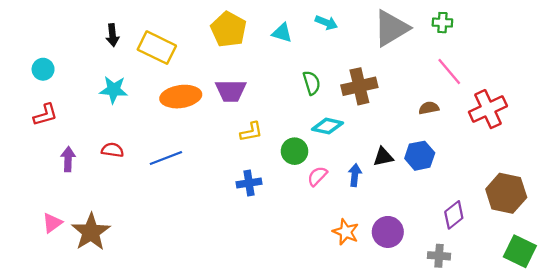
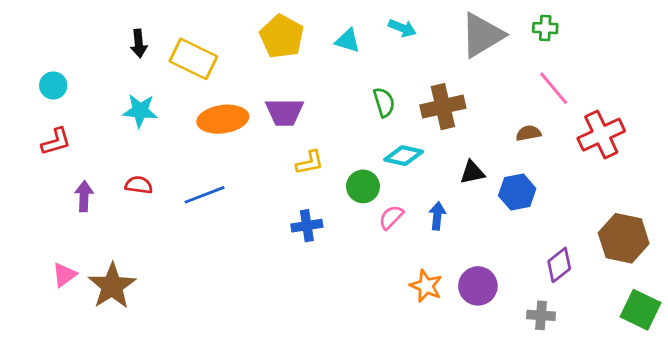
black triangle: (383, 157) -> (472, 172), moved

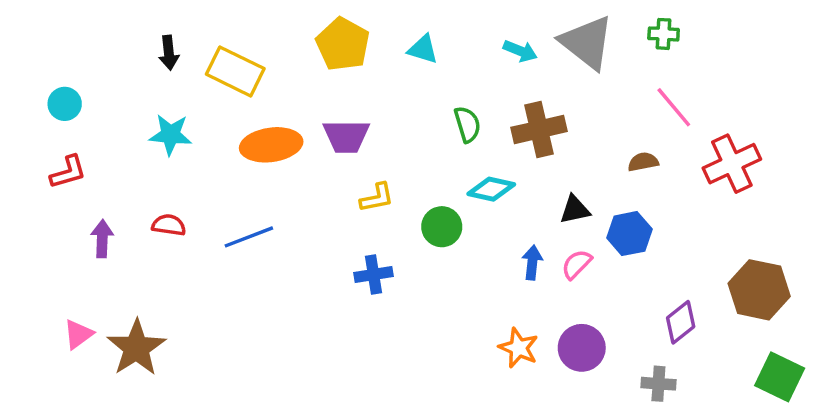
cyan arrow: (402, 28) -> (520, 51), moved
gray triangle: (482, 35) -> (587, 42), turned -51
pink semicircle: (391, 217) -> (577, 264), moved

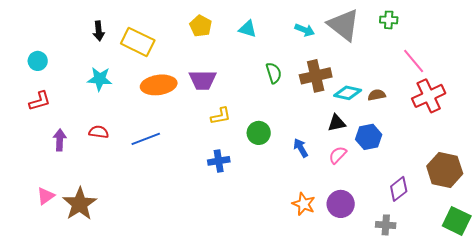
yellow pentagon: (343, 44) -> (201, 26), size x0.7
pink line: (674, 107) -> (414, 61), moved
cyan diamond: (491, 189) -> (348, 93), moved
blue arrow: (532, 263) -> (301, 148), moved, turned -36

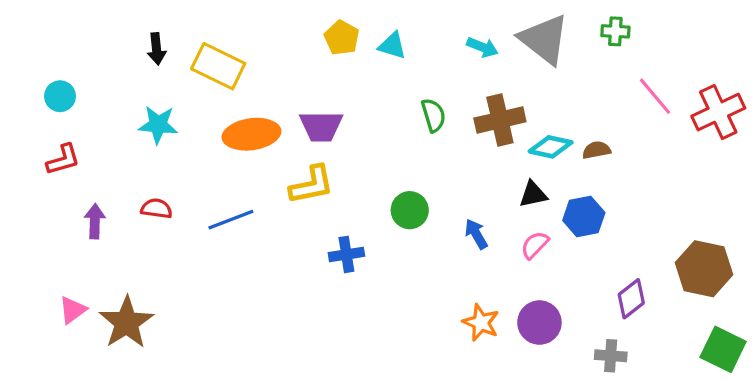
yellow pentagon: (201, 26) -> (342, 38), moved
red cross: (429, 96) -> (718, 112), moved
yellow L-shape: (221, 116) -> (312, 185), moved, size x1.4

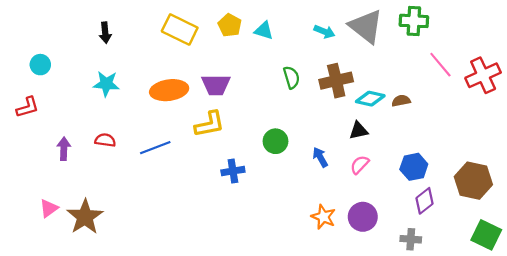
green cross: (615, 31) -> (414, 21), size x1.5
yellow rectangle: (218, 66) -> (180, 29), moved
red L-shape: (63, 160) -> (28, 107), moved
blue hexagon: (584, 216) -> (414, 167), moved

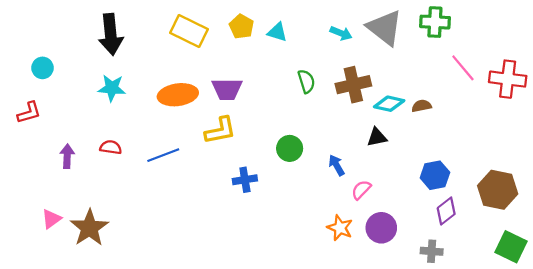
black arrow: (105, 33) -> (111, 34), size x1.8
red cross: (483, 75) -> (508, 79), turned 32
pink semicircle: (360, 165) -> (361, 190), moved

